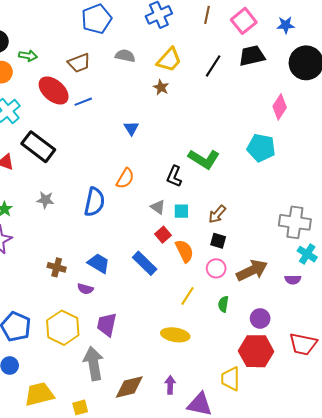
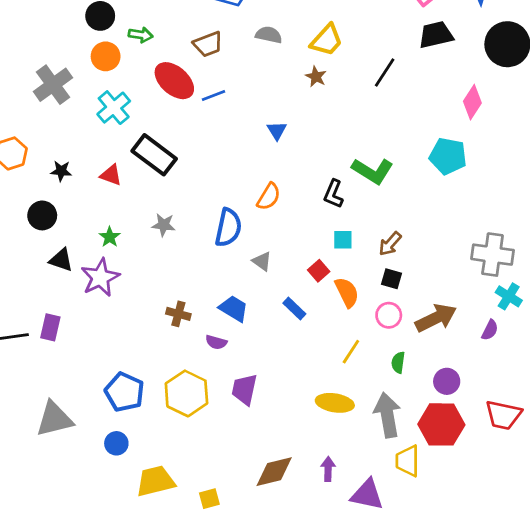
black line: (213, 66) -> (385, 73), moved
gray triangle: (158, 207) -> (262, 261), moved
blue rectangle: (145, 263) -> (294, 308), size x0.7
purple semicircle: (293, 280) -> (490, 330), turned -63
gray arrow: (93, 363) -> (387, 415), moved

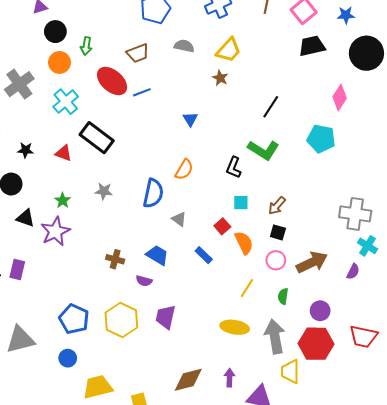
green arrow: (141, 35) -> (86, 46), turned 90
black line: (385, 73) -> (271, 107), moved

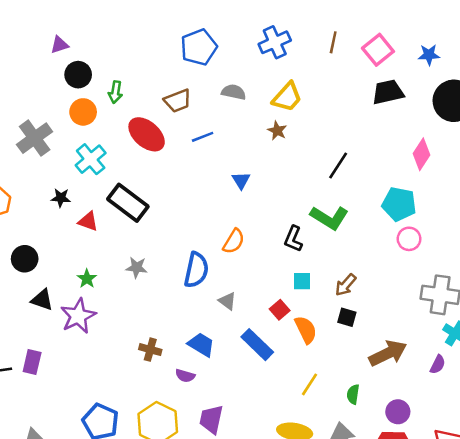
blue line: (142, 92) -> (203, 137), moved
black star: (25, 150) -> (61, 198), moved
blue rectangle: (204, 255) -> (257, 345), size x1.5
pink circle: (276, 260) -> (409, 239), moved

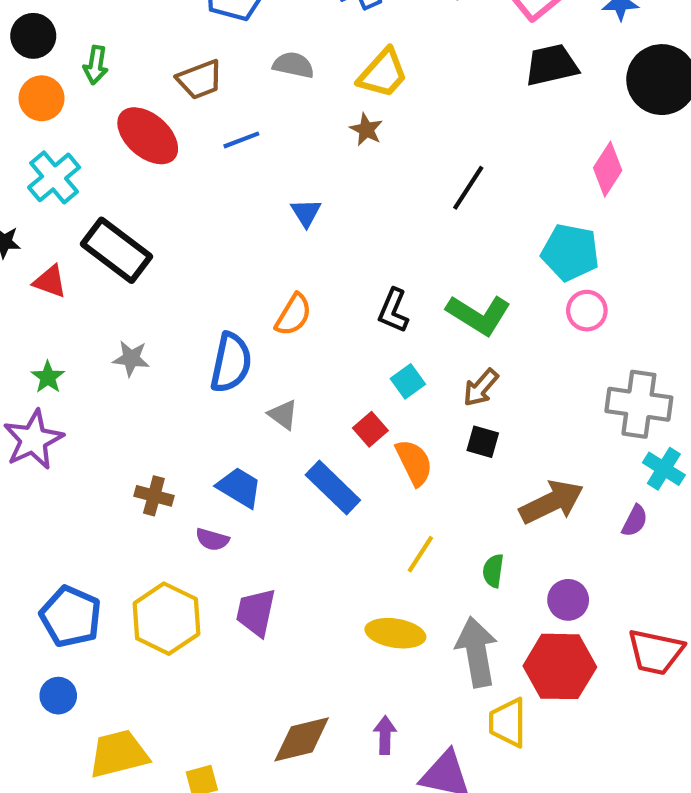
green L-shape: (329, 218) -> (479, 315), moved
cyan square: (302, 281) -> (408, 381), turned -36

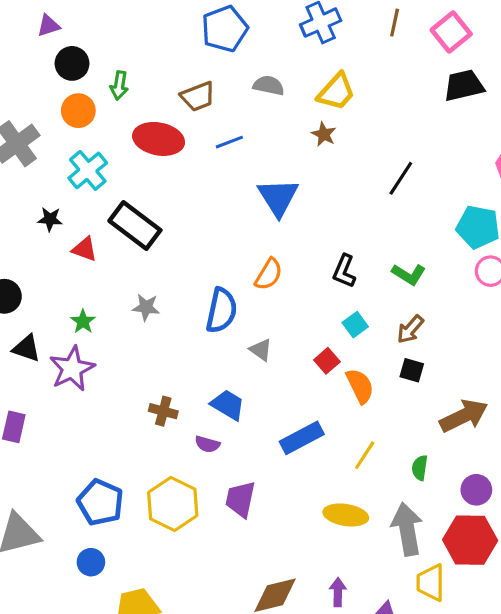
red ellipse: (148, 136) -> (159, 139), turned -30
blue triangle: (306, 213) -> (278, 197), size x1.8
green L-shape: (479, 315) -> (409, 274), size x0.7
blue rectangle: (333, 487) -> (302, 438), moved, turned -72

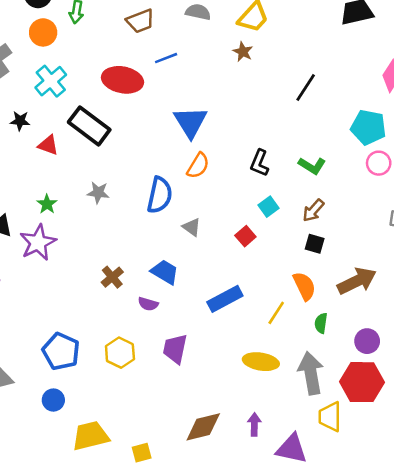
red ellipse: (159, 139) -> (123, 80), moved
blue triangle: (278, 197) -> (190, 122), moved
orange semicircle: (360, 386) -> (304, 286), moved
brown cross: (163, 411) -> (112, 277), turned 35
yellow hexagon: (173, 504) -> (120, 353), size x0.7

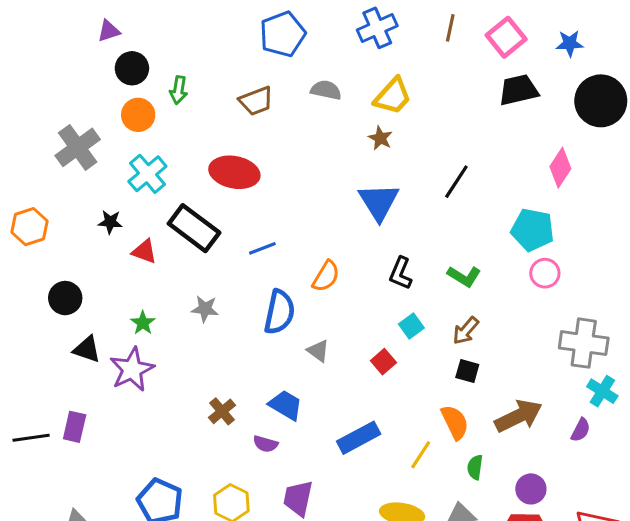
blue line: (166, 58) -> (262, 248), moved
blue triangle: (190, 122) -> (379, 202), moved

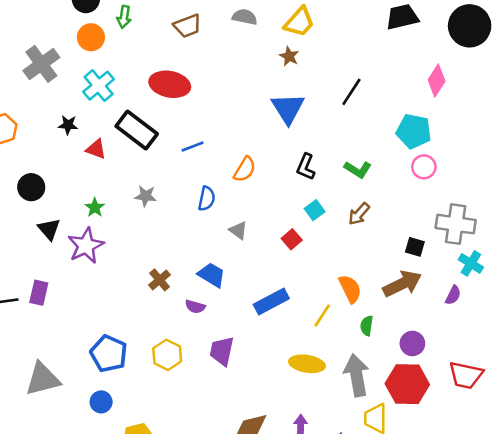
blue semicircle: (279, 312) -> (207, 199), size x0.7
black triangle: (87, 349) -> (49, 229), turned 30
black square: (467, 371) -> (415, 247), moved

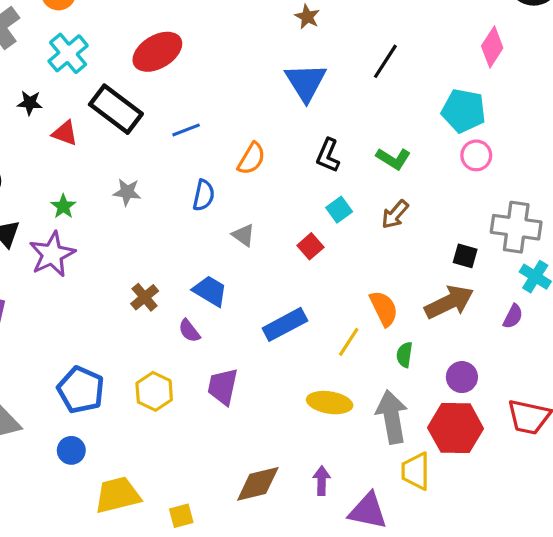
red ellipse: (170, 84) -> (157, 52), turned -42
purple semicircle: (195, 307) -> (189, 331), turned 36

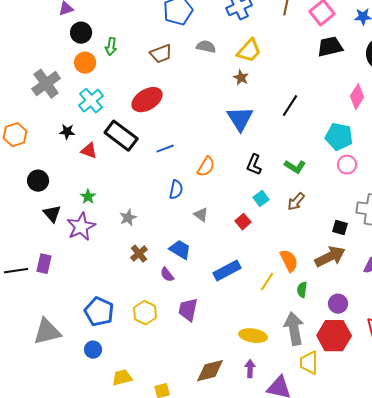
gray star: (127, 192) -> (128, 218), moved, turned -30
yellow ellipse: (330, 403) -> (253, 336), moved
yellow trapezoid: (118, 495) -> (122, 378), size x0.7

